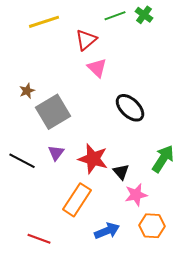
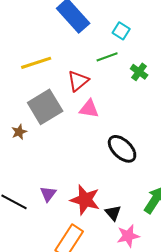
green cross: (144, 15) -> (139, 72), moved
pink triangle: (97, 68) -> (89, 109), turned -35
gray square: (53, 112) -> (45, 107), moved

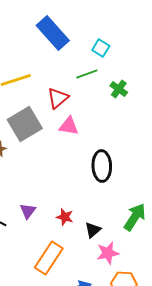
black ellipse: (122, 149) -> (102, 166), turned 44
red star: (85, 200) -> (65, 217), size x0.6
black triangle: (113, 213) -> (93, 230), turned 30

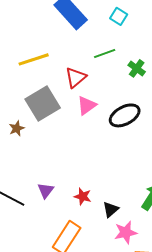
cyan square: (101, 48) -> (119, 16), moved
pink triangle: (69, 126) -> (87, 105), turned -45
black ellipse: (102, 166) -> (125, 115), moved, turned 64

